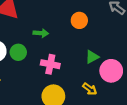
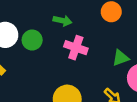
pink cross: (50, 64) -> (76, 48), moved

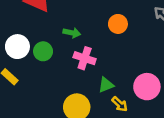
green triangle: (120, 58) -> (106, 85), moved

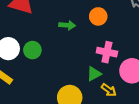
green arrow: (72, 33) -> (67, 25), moved
pink cross: (85, 58) -> (107, 52), moved

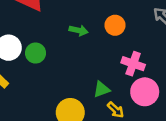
pink cross: (107, 52) -> (133, 64), moved

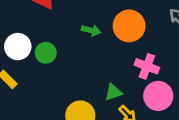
orange circle: (115, 25) -> (129, 26), size x1.5

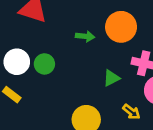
green triangle: (113, 92) -> (111, 78), moved

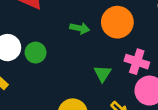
green triangle: (111, 78) -> (102, 74), turned -36

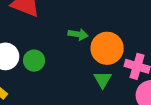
orange circle: (117, 22) -> (107, 48), moved

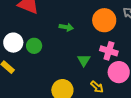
orange circle: (107, 48) -> (104, 20), moved

